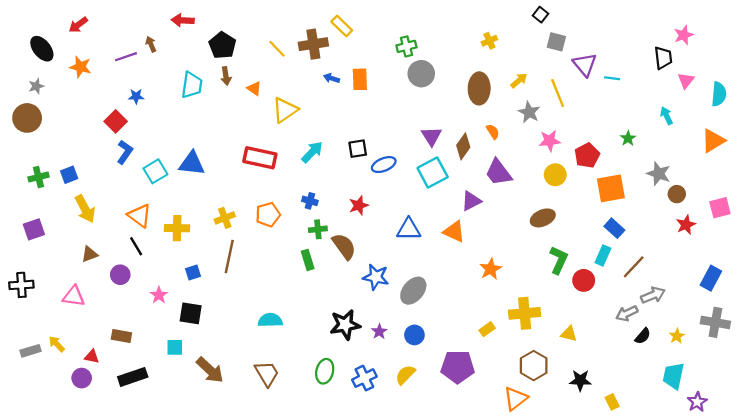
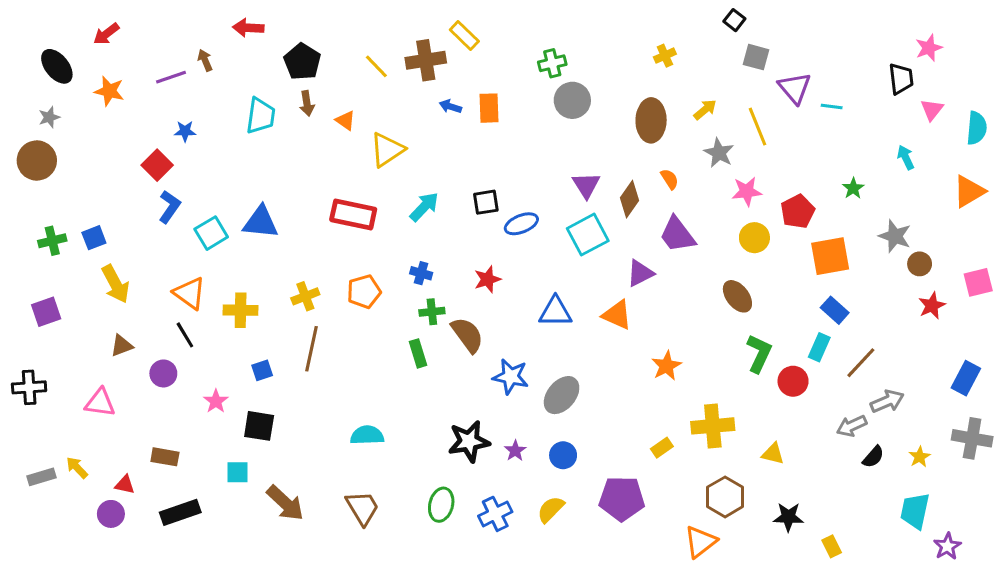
brown ellipse: (543, 218) -> (737, 296), turned 75

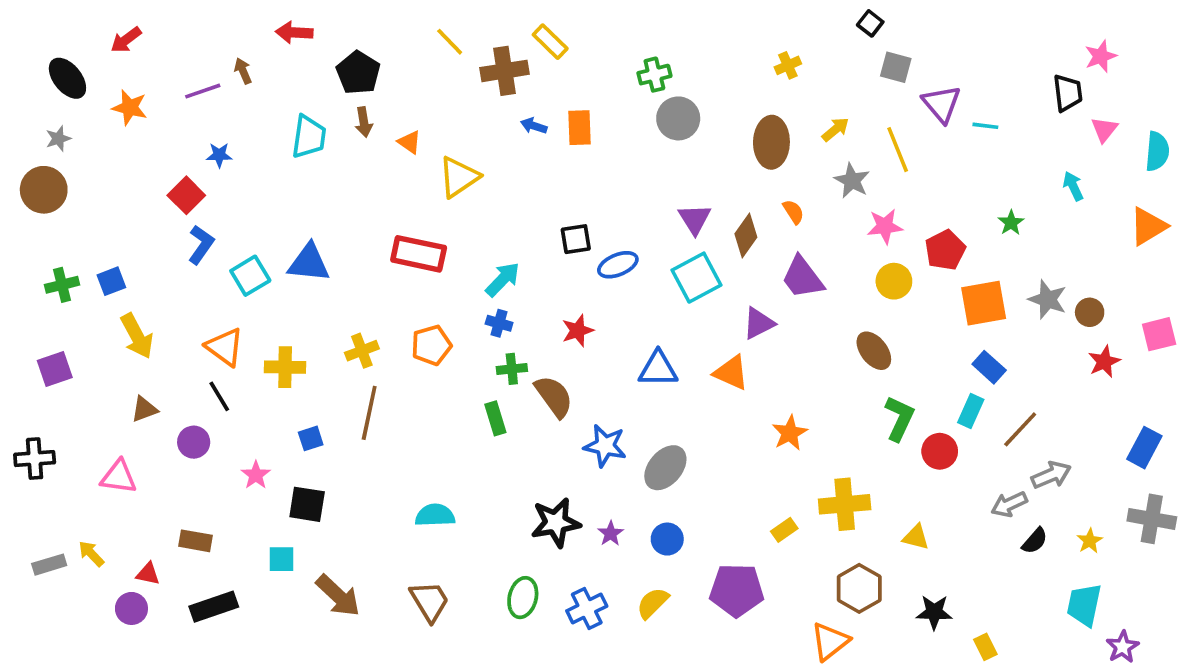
yellow line: (376, 66) -> (450, 42), moved
cyan arrow: (424, 207) -> (503, 279), moved
gray star: (895, 236) -> (1048, 299), moved

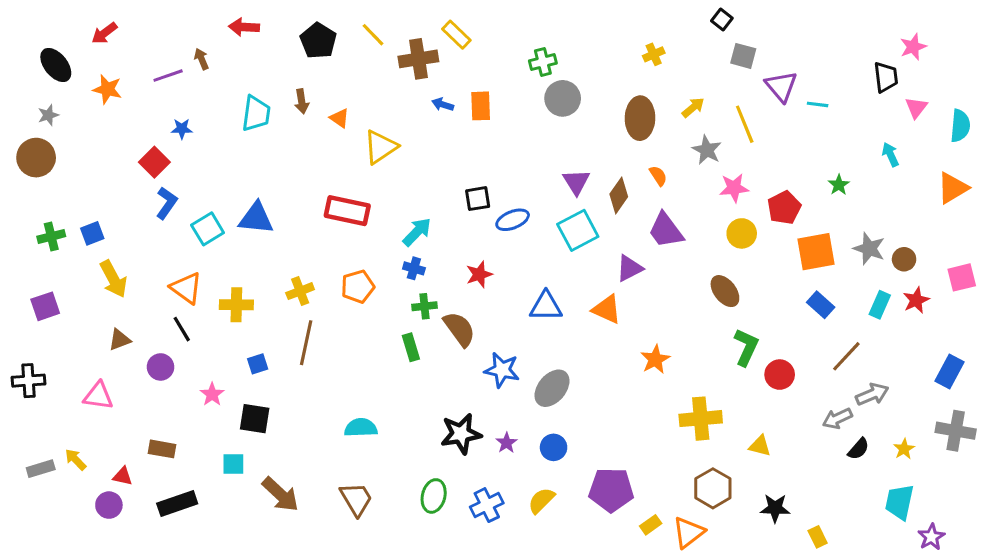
black pentagon: (358, 73) -> (318, 41), moved
cyan rectangle: (971, 411) -> (880, 305), moved
yellow rectangle: (784, 530) -> (651, 525), moved

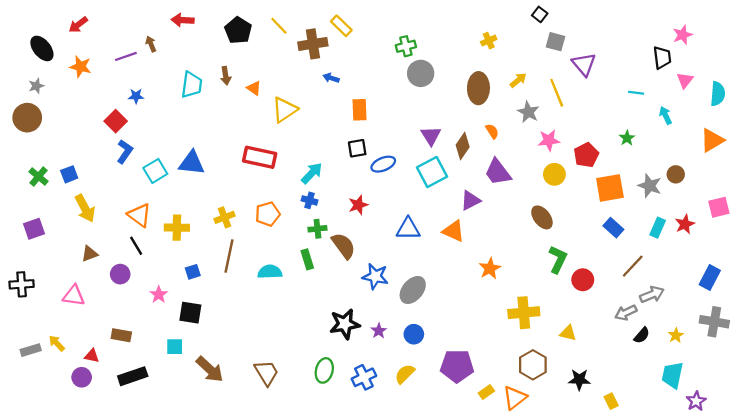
cyan line: (818, 104) -> (636, 93), moved
orange rectangle: (481, 106) -> (359, 110), moved
green cross: (51, 236) -> (39, 177), turned -36
brown circle: (904, 259) -> (676, 174), moved
cyan semicircle: (361, 428) -> (270, 272), moved

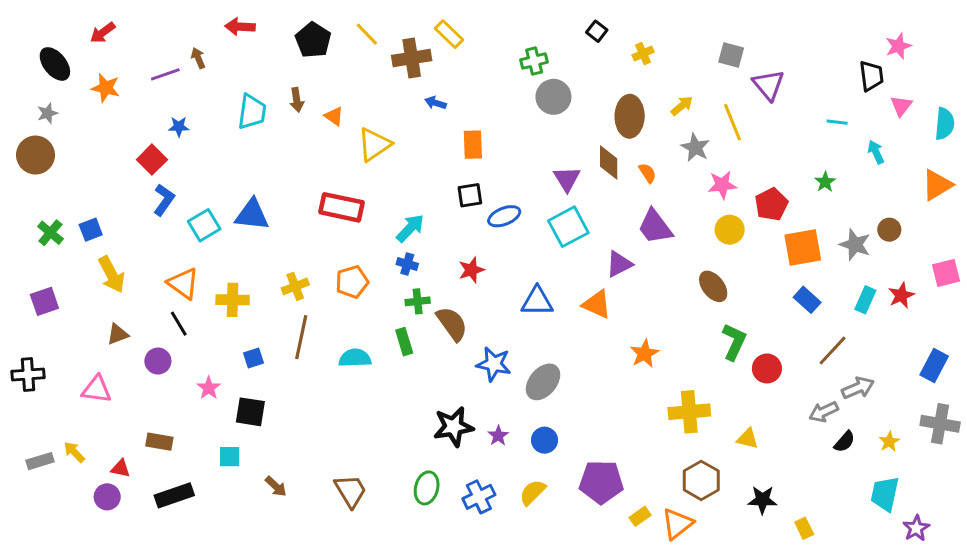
black square: (540, 14) -> (597, 31), moved
brown diamond: (463, 146) -> (609, 162), moved, turned -35
brown arrow: (210, 369) -> (276, 486), size x0.6

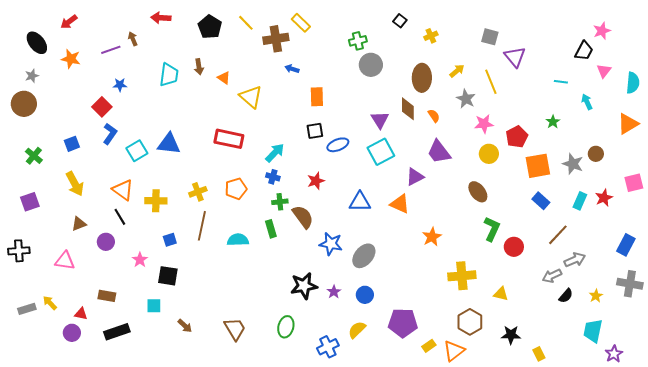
black trapezoid: (871, 76) -> (584, 51), turned 35
yellow triangle: (374, 145) -> (251, 97), turned -45
blue square: (91, 230) -> (72, 144), moved
blue cross: (479, 497) -> (328, 347), moved

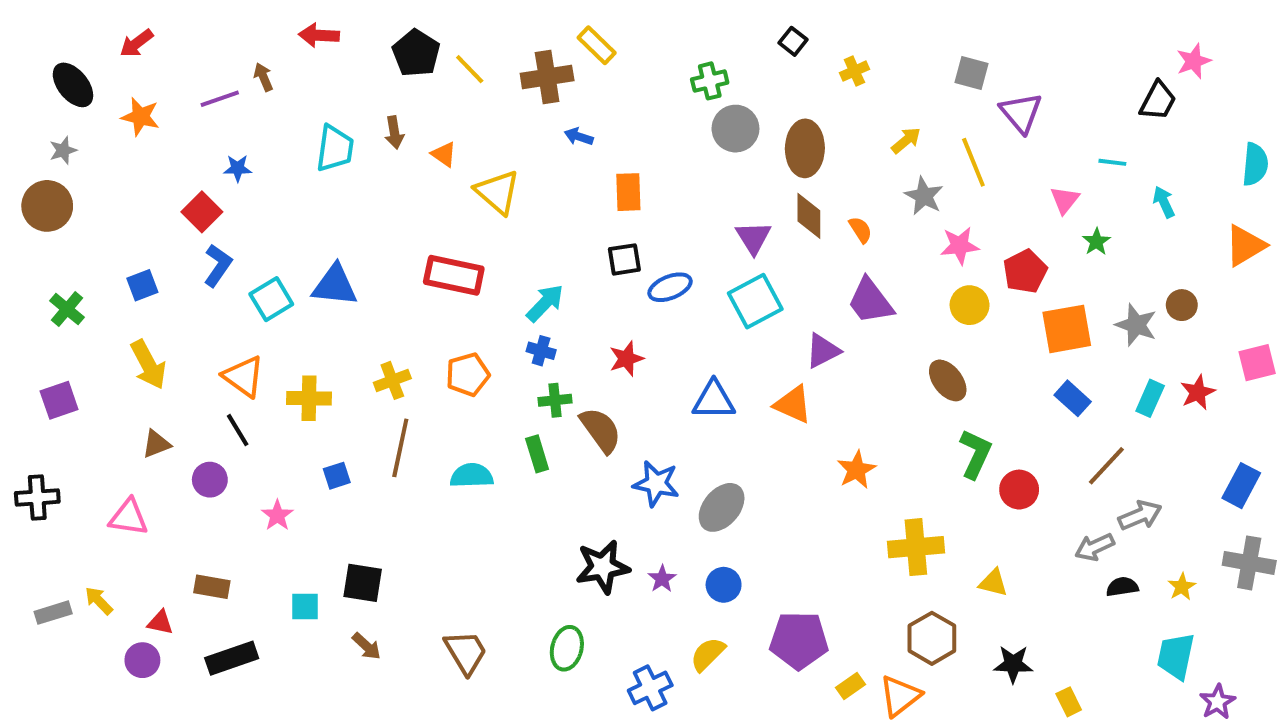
yellow line: (246, 23) -> (470, 69), moved
pink triangle: (604, 71) -> (1065, 200), moved
brown ellipse: (422, 78) -> (805, 148), moved
black square: (168, 276) -> (363, 583), moved
black semicircle: (566, 296) -> (1122, 587), turned -140

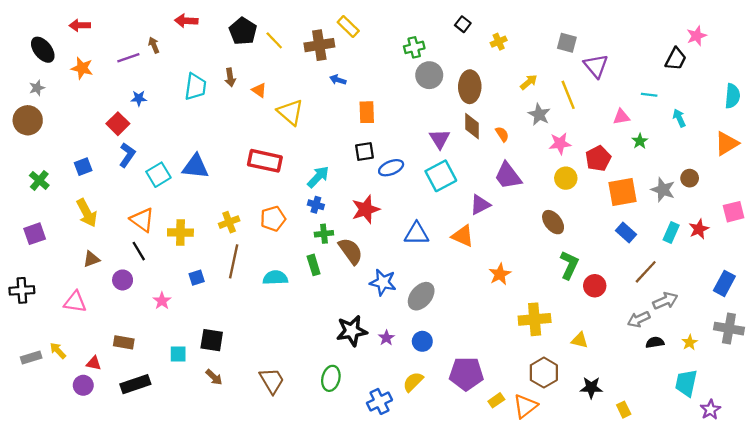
red arrow: (136, 43) -> (80, 25), turned 36
pink triangle: (1065, 200) -> (621, 117), turned 42
red star: (626, 359) -> (366, 209), size x1.4

